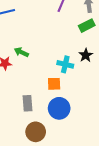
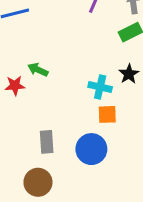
orange square: (54, 84) -> (107, 114), moved
brown circle: (36, 132) -> (38, 182), moved

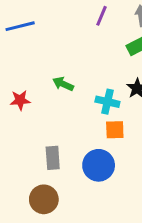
green arrow: (38, 70) -> (63, 84), moved

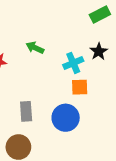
cyan cross: (107, 102) -> (73, 63), turned -36

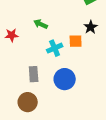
cyan cross: (73, 63) -> (55, 48), moved
orange square: (80, 87) -> (76, 41), moved

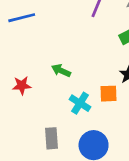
cyan cross: (55, 48) -> (80, 103), turned -35

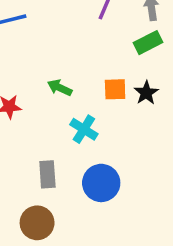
orange square: (108, 94) -> (115, 89), moved

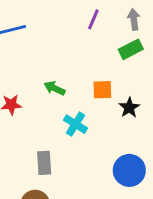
black star: (146, 93) -> (129, 108), moved
blue circle: (101, 183) -> (129, 170), moved

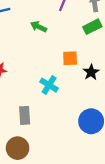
green arrow: (55, 88) -> (39, 27), moved

